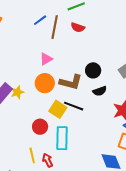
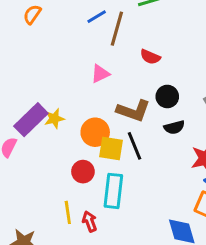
red semicircle: (78, 27) -> (150, 57), moved
orange circle: (45, 83) -> (95, 132), moved
black line: (74, 106) -> (134, 146), turned 42
yellow square: (58, 109) -> (111, 149), turned -30

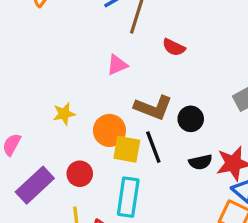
black circle: (167, 97) -> (191, 119), moved
purple rectangle: (31, 120) -> (35, 185), moved
black semicircle: (174, 127) -> (200, 162), moved
red circle: (83, 172) -> (80, 174), moved

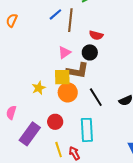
brown L-shape: (153, 107) -> (77, 71), moved
black circle: (191, 119) -> (90, 52), moved
yellow square: (127, 149) -> (62, 77), moved

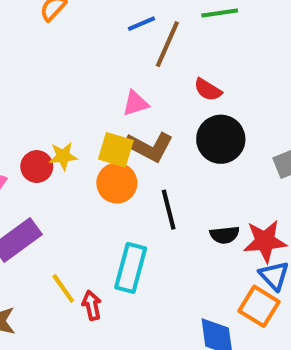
black circle: (90, 52) -> (221, 139), moved, size x1.5
red circle: (55, 122) -> (37, 167), moved
yellow line: (59, 150) -> (63, 288), turned -35

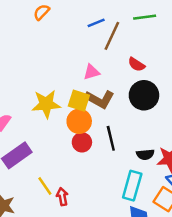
yellow star: (63, 156) -> (46, 104), size x1.6
red circle: (37, 167) -> (82, 142), moved
cyan rectangle: (131, 268) -> (132, 186), moved

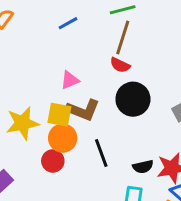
brown line: (112, 36) -> (123, 37), moved
red circle: (82, 142) -> (53, 161), moved

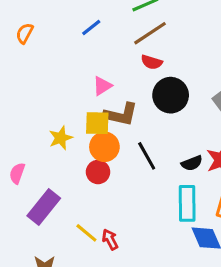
brown line: (123, 37) -> (150, 33), turned 48
yellow star: (23, 123) -> (61, 138), size x0.7

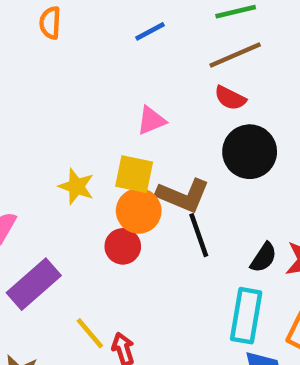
orange semicircle: (25, 33) -> (50, 23), turned -35
brown L-shape: (121, 114) -> (183, 195), moved
yellow star: (61, 138) -> (76, 186), turned 30
black semicircle: (192, 163) -> (263, 257), turned -45

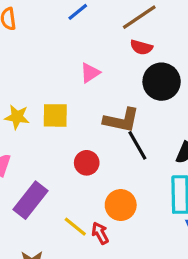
yellow square: (134, 174) -> (55, 115), moved
yellow star: (76, 186) -> (17, 117), moved
orange circle: (139, 211) -> (121, 205), moved

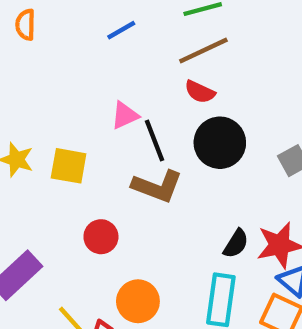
black line: (137, 145) -> (154, 140), moved

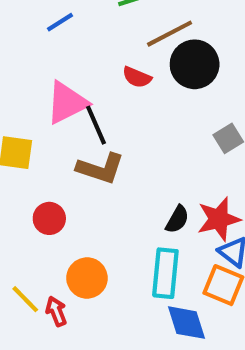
brown line: (203, 51) -> (170, 34), moved
pink triangle: (125, 115) -> (67, 103), size x1.6
black circle: (220, 143) -> (195, 64), moved

